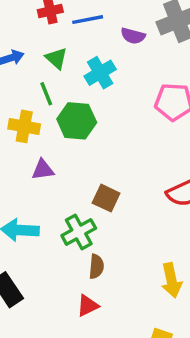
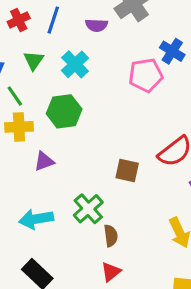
blue line: (88, 20) -> (53, 20), turned -48
green triangle: (56, 58) -> (34, 60), turned 35
green line: (46, 94) -> (15, 96), moved
brown square: (106, 198) -> (127, 171), moved

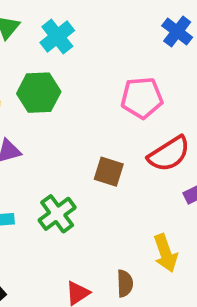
pink pentagon: (146, 75) -> (142, 98), moved
brown semicircle: (111, 236) -> (125, 283), moved

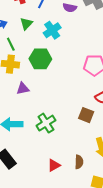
brown square: (109, 172) -> (86, 115), moved

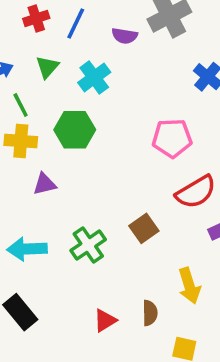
brown square: (86, 115) -> (144, 228), moved, turned 35

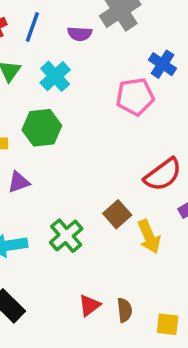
pink pentagon: (172, 138) -> (135, 97), moved
yellow arrow: (189, 286) -> (149, 237), moved
brown semicircle: (150, 313) -> (124, 310), moved

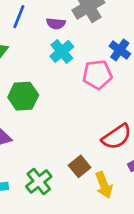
cyan cross: (55, 76) -> (62, 51), moved

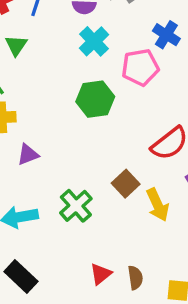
green hexagon: (23, 96) -> (95, 99), moved

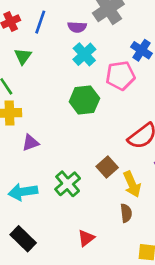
brown semicircle: (135, 278) -> (126, 213), moved

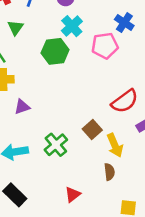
green hexagon: (84, 100) -> (55, 51), moved

